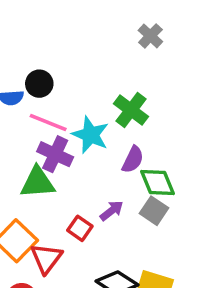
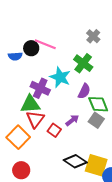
gray cross: (150, 36) -> (93, 36), moved
pink line: (48, 122) -> (45, 44), moved
red triangle: (46, 258) -> (35, 119), moved

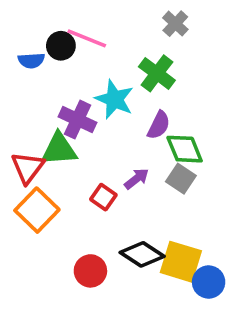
red triangle: (35, 119) -> (28, 168), moved
red circle: (21, 170) -> (90, 271), moved

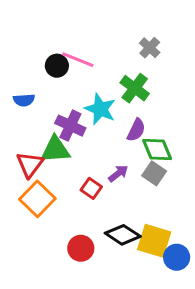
blue semicircle: (31, 61) -> (24, 100), moved

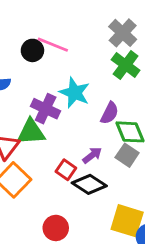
gray cross: (150, 48) -> (123, 33), size x1.4
green cross: (135, 88) -> (126, 65), moved
black diamond: (123, 235) -> (89, 184), moved

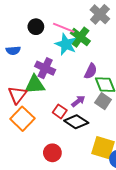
pink line: (53, 45) -> (64, 28), moved
green cross: (126, 65) -> (80, 37), moved
cyan star: (75, 93) -> (66, 44), moved

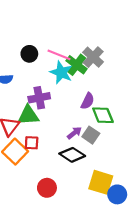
gray cross: (100, 14) -> (93, 57), moved
purple cross: (45, 68) -> (39, 98), turned -36
gray square: (103, 101) -> (91, 135), moved
red square: (60, 111) -> (32, 143), moved, turned -32

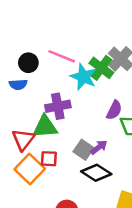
black circle: (29, 54) -> (28, 63), moved
pink line: (59, 55) -> (62, 56), moved
gray square: (91, 135) -> (83, 150), moved

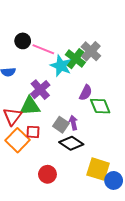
black circle: (28, 63) -> (23, 41), moved
purple cross: (58, 106) -> (40, 90), turned -30
purple arrow: (99, 147) -> (73, 123), turned -64

